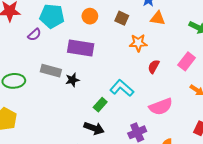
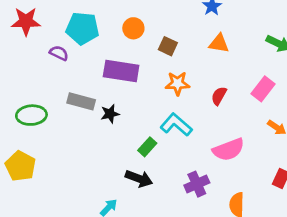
brown square: (122, 18) -> (168, 46), moved
orange triangle: (158, 18) -> (219, 43), moved
purple semicircle: (34, 35) -> (59, 53), turned -112
orange star: (138, 43) -> (178, 83), moved

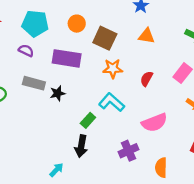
brown square: (168, 46) -> (105, 38), size x1.5
purple semicircle: (59, 53) -> (26, 51), moved
black arrow: (139, 179) -> (81, 146), turned 80

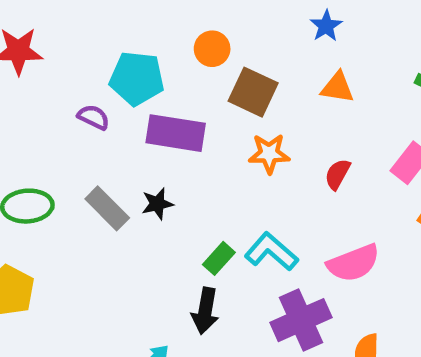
cyan pentagon: (35, 24) -> (137, 78), moved
orange circle: (77, 24) -> (212, 49), moved
gray rectangle: (34, 83) -> (107, 208), moved, turned 30
cyan L-shape: (112, 102) -> (271, 252), moved
purple cross: (128, 151) -> (301, 320), size x1.4

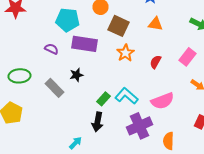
purple semicircle: (94, 117) -> (52, 49), moved
orange star: (269, 154) -> (126, 53), turned -30
gray rectangle: (107, 208) -> (54, 88), moved

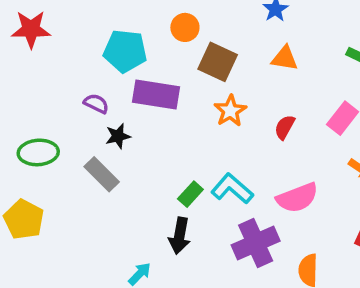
black star: (76, 75) -> (118, 136), moved

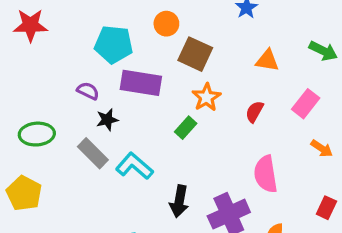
orange triangle: (285, 58) -> (267, 60), moved
cyan L-shape: (232, 189) -> (134, 166), moved
green rectangle: (190, 194) -> (186, 128), moved
pink semicircle: (297, 198) -> (266, 174), turned 102
black arrow: (180, 236) -> (179, 201), moved

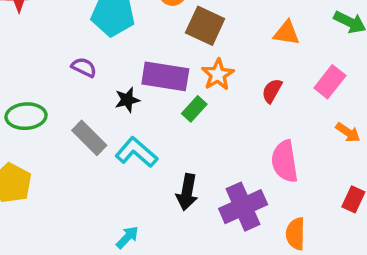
purple rectangle: (141, 83) -> (165, 76), moved
black star: (107, 120) -> (127, 100), moved

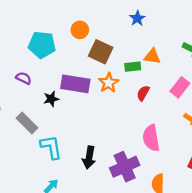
green rectangle: (194, 109) -> (133, 67), moved, turned 42
cyan L-shape: (136, 152) -> (51, 147), moved, turned 40

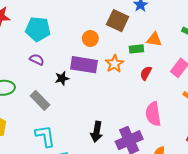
orange circle: (80, 30) -> (90, 39), moved
cyan pentagon: (42, 45) -> (38, 29), moved
brown square: (101, 52) -> (118, 21), moved
cyan L-shape: (51, 147) -> (45, 136), moved

